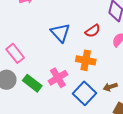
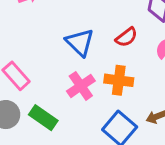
pink cross: (58, 78) -> (81, 86), moved

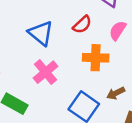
orange cross: (119, 80) -> (96, 58), moved

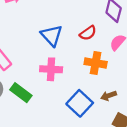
pink cross: (46, 72) -> (51, 69), turned 35

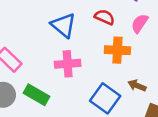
red semicircle: (88, 33) -> (104, 17), turned -114
brown arrow: (109, 96) -> (137, 86), turned 48

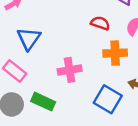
blue triangle: (63, 25) -> (29, 39), moved, turned 30

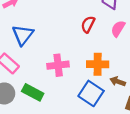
red semicircle: (100, 23) -> (88, 24), turned -84
orange cross: (115, 53) -> (98, 64), moved

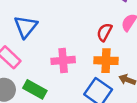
red semicircle: (88, 24) -> (104, 32), moved

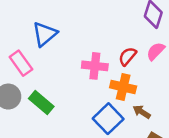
pink cross: (63, 60) -> (95, 66), moved

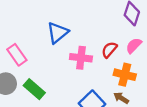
blue triangle: (45, 34) -> (58, 33), moved
orange cross: (123, 87) -> (125, 75), moved

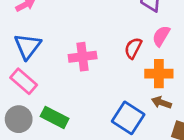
blue triangle: (58, 33) -> (28, 46), moved
pink cross: (81, 58) -> (83, 57), moved

